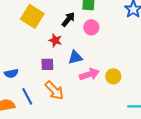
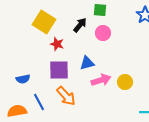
red star: (55, 40) -> (57, 44), moved
purple square: (47, 64) -> (59, 70), size x1.5

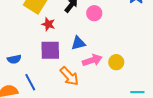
orange arrow: (66, 96) -> (69, 76), moved

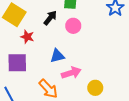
purple square: (50, 50) -> (17, 63), moved
yellow circle: (116, 62) -> (95, 88), moved

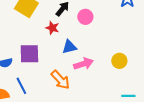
red star: (27, 37) -> (52, 28), moved
yellow circle: (95, 88) -> (119, 61), moved

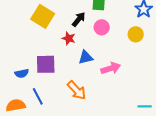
yellow circle: (119, 61) -> (136, 34), moved
pink arrow: (83, 64) -> (111, 68), moved

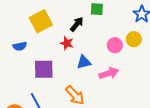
yellow square: (43, 16) -> (41, 21), turned 30
pink circle: (102, 27) -> (115, 45), moved
blue semicircle: (22, 73) -> (20, 46), moved

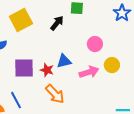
yellow circle: (134, 39) -> (112, 65), moved
red star: (67, 43) -> (47, 70), moved

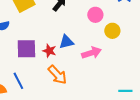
pink circle: (95, 44) -> (95, 15), moved
yellow circle: (112, 65) -> (112, 31), moved

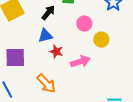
blue triangle: (66, 42) -> (45, 36), moved
red star: (49, 51) -> (56, 52), moved

